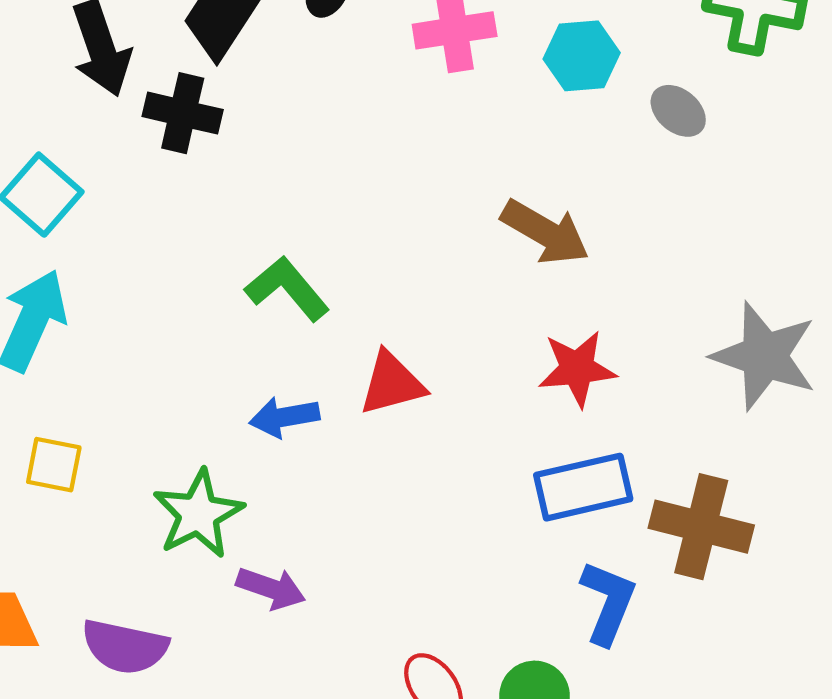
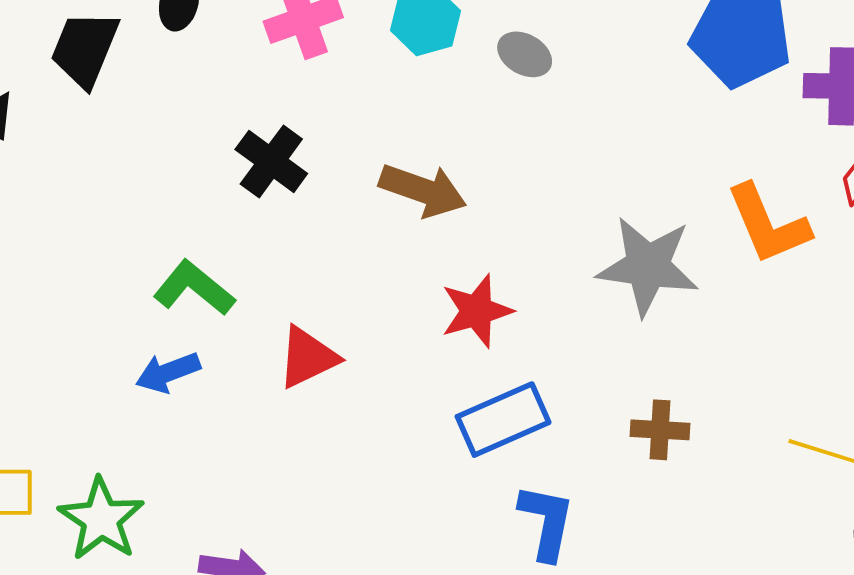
black cross: (183, 113) -> (271, 161), moved, turned 34
blue arrow: (284, 417) -> (168, 372), moved
green star: (198, 514) -> (101, 519), moved
brown cross: (701, 527) -> (660, 430), moved, size x0.6

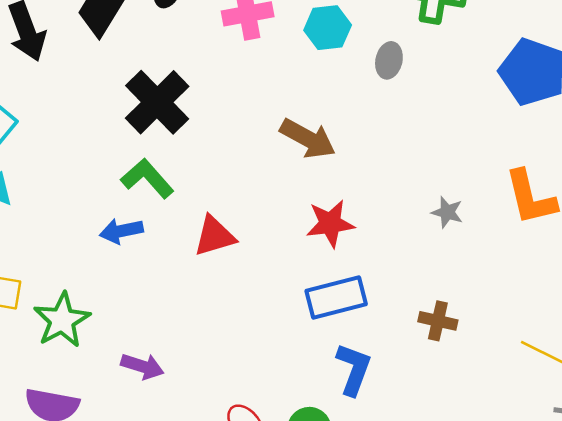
gray ellipse: (525, 54) -> (389, 60), turned 64
black cross: (271, 161) -> (157, 102), moved, size x1.4
gray star: (648, 266) -> (447, 212), size x0.5

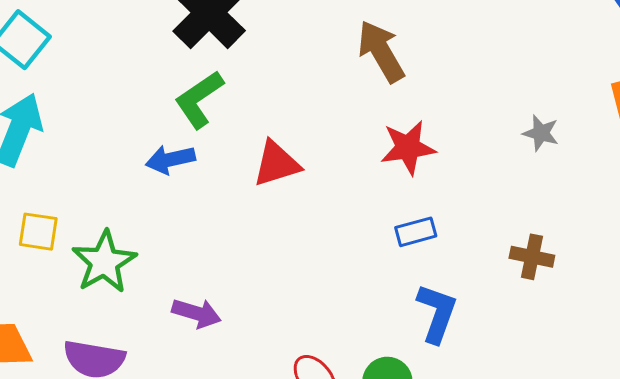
brown arrow: (308, 139) -> (381, 51), turned -148
green L-shape: (147, 178) -> (199, 99), turned -82
blue rectangle: (336, 297) -> (416, 232), size x0.6

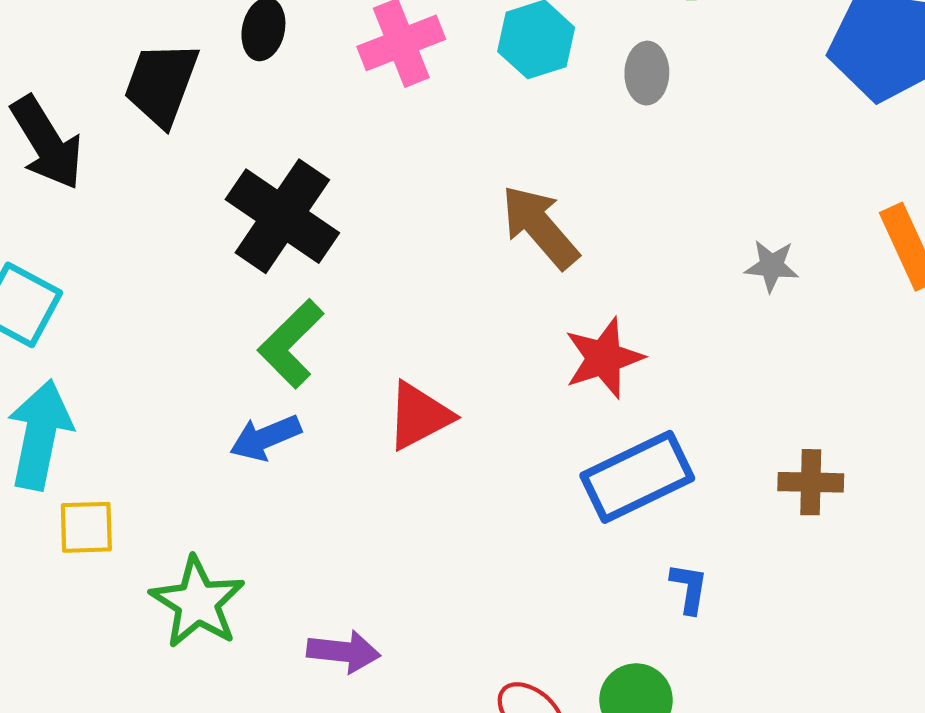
gray star: (541, 133) -> (772, 266), moved
yellow square: (38, 232) -> (86, 527), moved
blue rectangle: (416, 232) -> (637, 477), size x1.8
blue L-shape: (437, 313) -> (689, 588), size x0.6

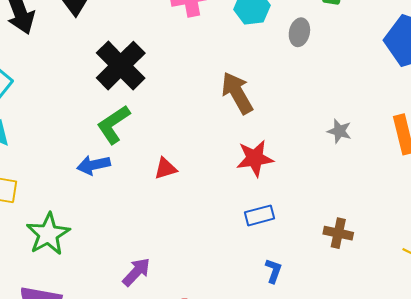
red triangle: (419, 416) -> (166, 168), size x0.7
blue rectangle: (637, 477) -> (260, 215), size x0.6
purple arrow: (344, 652) -> (136, 272), moved, turned -64

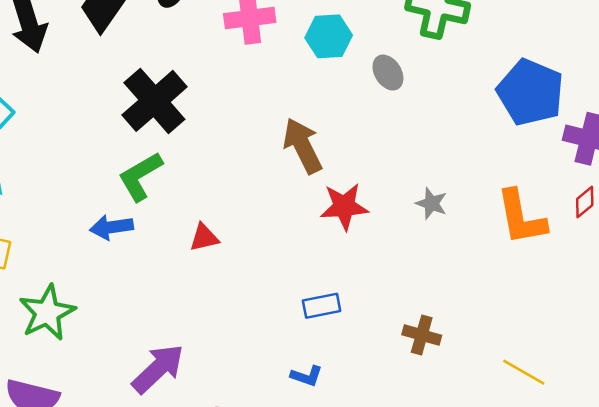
gray ellipse: (299, 32) -> (388, 73), turned -48
red star: (255, 158) -> (344, 206), moved
blue L-shape: (273, 271) -> (307, 376), moved, turned 85
purple arrow: (136, 272) -> (158, 369), size x1.4

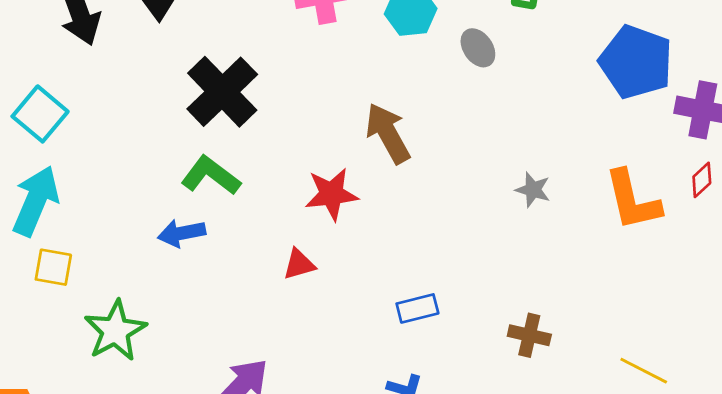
green L-shape: (140, 176) -> (211, 176), turned 70
red star: (344, 206) -> (331, 194), moved
red triangle: (204, 238) -> (299, 264), moved

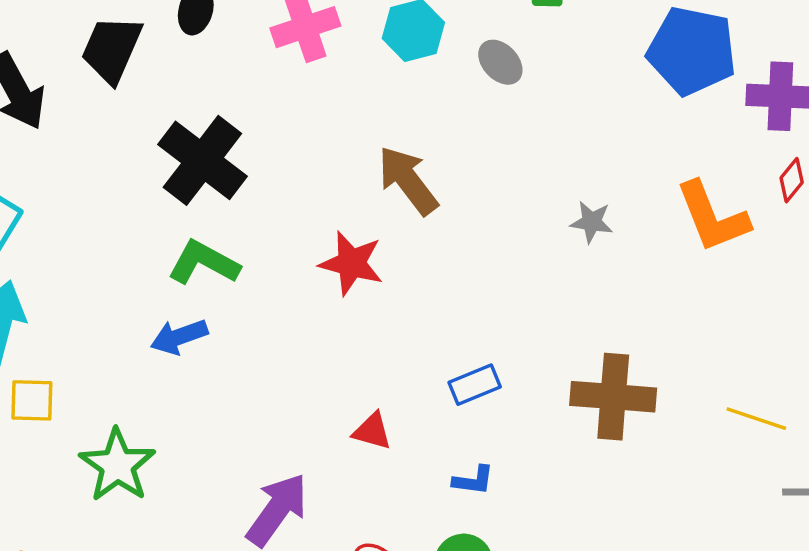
red star: (331, 194) -> (351, 263), turned 30
red triangle: (299, 264) -> (372, 431), moved, turned 40
brown cross: (529, 335) -> (613, 397), size x1.6

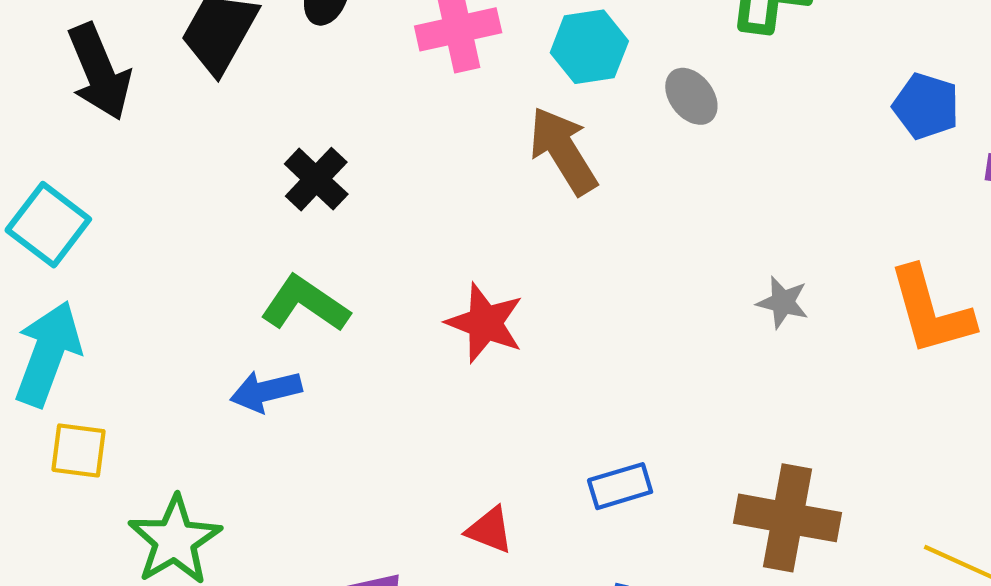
blue pentagon: (692, 51) -> (926, 106), size x0.6
black cross: (202, 160) -> (316, 179), size x0.6
brown arrow: (408, 180) -> (563, 151), moved

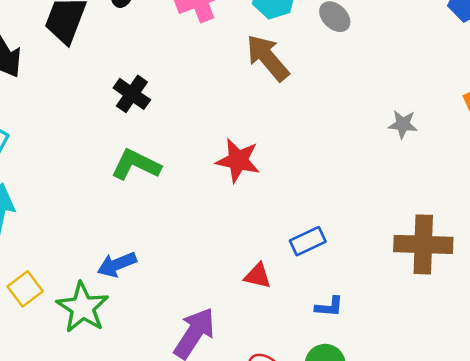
blue arrow: (266, 391) -> (117, 265), moved
yellow square: (79, 450) -> (25, 289), moved, turned -36
blue rectangle: (620, 486) -> (308, 241), moved

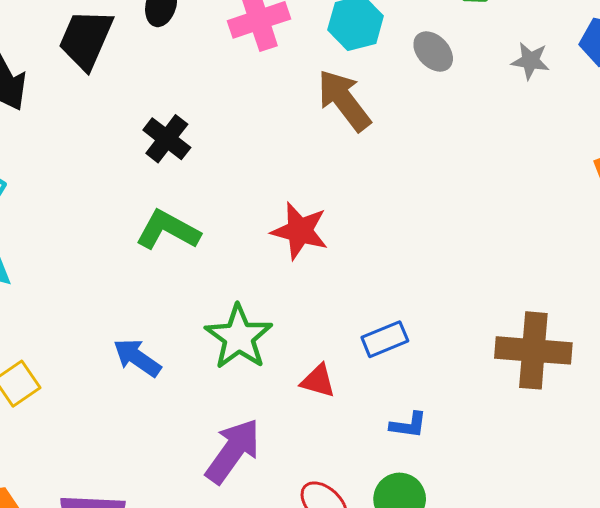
gray star: (403, 124) -> (530, 61), moved
blue arrow: (117, 265) -> (137, 358), turned 54
green star: (83, 307) -> (239, 337), moved

